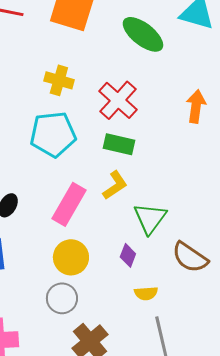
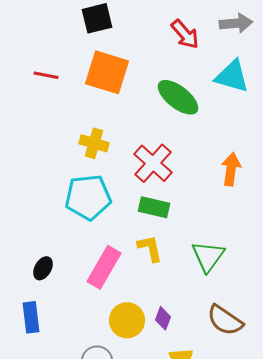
yellow L-shape: (115, 185) -> (150, 248), turned -68
green triangle: (150, 218) -> (208, 256), moved
yellow circle: (71, 257) -> (127, 320), moved

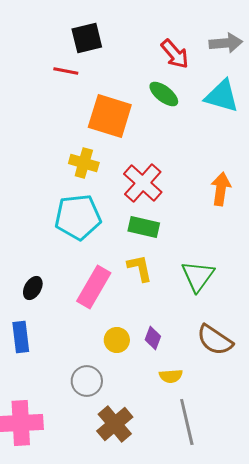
orange square: (107, 72) -> (110, 116), moved
red line: (46, 75) -> (66, 71), moved
green ellipse: (178, 97) -> (164, 94), moved, size x0.7
yellow circle: (127, 320) -> (117, 340), size x0.7

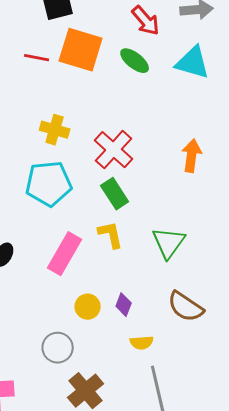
red line: (66, 71) -> (37, 58), moved
orange square: (110, 116) -> (81, 50), moved
green rectangle: (144, 227) -> (115, 194), turned 44

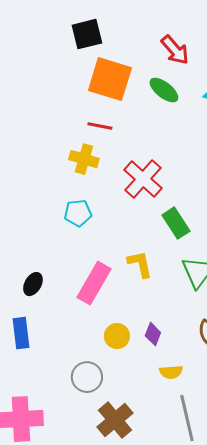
red line: (37, 58) -> (100, 126), moved
cyan pentagon: (49, 184) -> (78, 213), size x0.6
green rectangle: (115, 194) -> (176, 223), moved

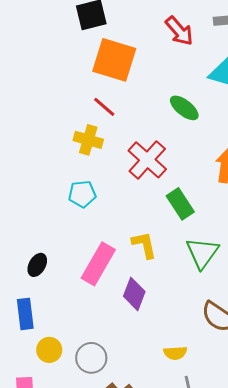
green ellipse: (164, 90) -> (184, 108), moved
red line: (100, 126) -> (104, 107), turned 30
purple diamond: (153, 334) -> (134, 294), moved, size x1.4
yellow circle: (117, 336) -> (49, 350), moved

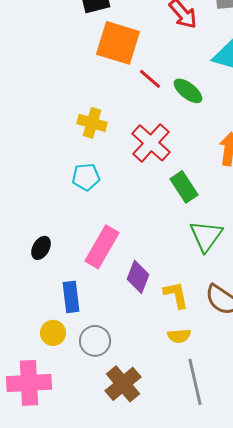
red line: (104, 107) -> (150, 79), moved
yellow L-shape: (144, 245) -> (176, 295), moved
blue rectangle: (25, 314) -> (71, 297), moved

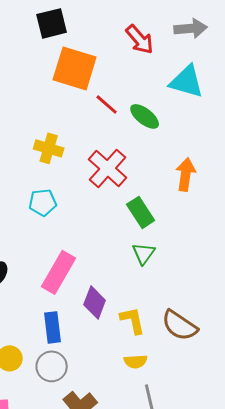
green triangle: (206, 236) -> (144, 253), moved, size x0.7
blue rectangle: (71, 297) -> (53, 327), moved

